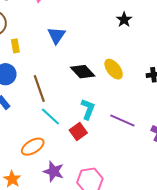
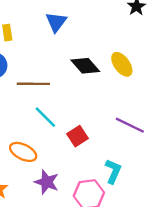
brown line: (39, 89) -> (33, 84), turned -72
cyan L-shape: (88, 109) -> (113, 171), moved
orange ellipse: (33, 147) -> (23, 152), turned 55

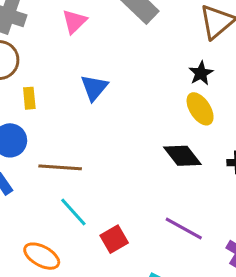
yellow ellipse: (122, 64) -> (200, 109), moved
black diamond: (85, 66) -> (182, 156), moved

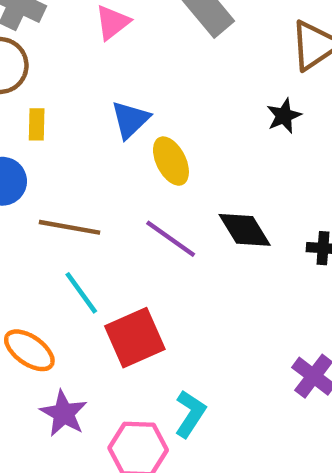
yellow ellipse: (200, 109) -> (171, 161), moved
purple line: (184, 229) -> (171, 239), moved
red square: (114, 239) -> (135, 338), size x1.5

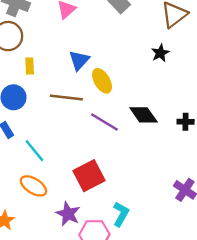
brown line: (69, 227) -> (66, 98), moved
cyan line: (81, 293) -> (34, 151), moved
purple star: (64, 413) -> (68, 214), moved

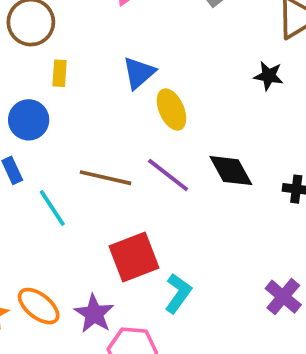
black star: (160, 53) -> (269, 76), turned 30
brown line: (66, 98) -> (105, 178), moved
orange ellipse: (34, 186) -> (39, 306), moved
cyan L-shape: (121, 214) -> (178, 293), moved

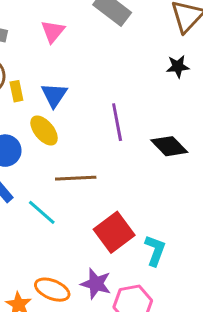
yellow rectangle: (60, 73) -> (16, 91), moved
blue triangle: (139, 73) -> (54, 95), moved
yellow ellipse: (171, 110) -> (44, 131), moved
purple line: (168, 175) -> (117, 122), moved, turned 57

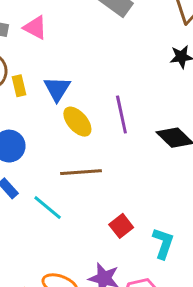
pink triangle: (53, 31) -> (35, 28), moved, turned -40
yellow ellipse: (44, 131) -> (77, 122), moved
red square: (114, 232) -> (121, 226), size x0.6

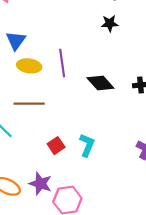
yellow ellipse: (77, 122) -> (29, 66), turned -45
cyan L-shape: (163, 243) -> (87, 145), moved

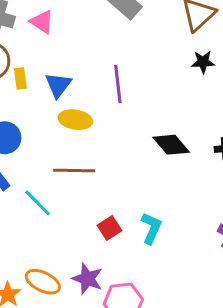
black star: (110, 23) -> (203, 62), moved
purple line: (62, 63) -> (118, 84), moved

